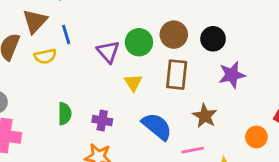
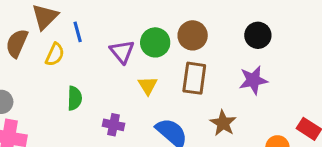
black circle: (213, 39) -> (258, 35), moved
yellow semicircle: (45, 56) -> (55, 55), turned -55
green semicircle: (65, 114) -> (75, 98), moved

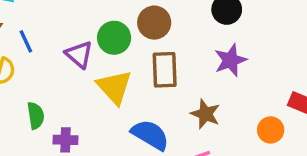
yellow triangle: (148, 85) -> (114, 87), size x1.6
purple cross: (114, 125) -> (65, 140), moved

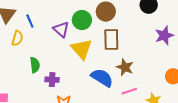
purple star: (230, 60) -> (164, 35), moved
brown star: (205, 114) -> (125, 67), moved

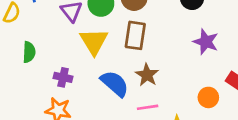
purple star: (164, 35) -> (206, 42), turned 30
purple cross: (52, 80) -> (63, 77), moved

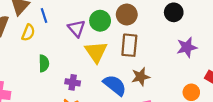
purple star: (206, 42) -> (187, 47), turned -30
brown star: (147, 75) -> (141, 77), turned 30

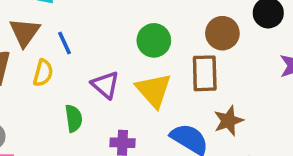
brown circle: (127, 15) -> (222, 33), moved
purple triangle: (77, 28) -> (105, 85), moved

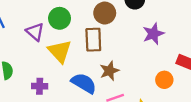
purple triangle: (105, 85) -> (35, 32), moved

